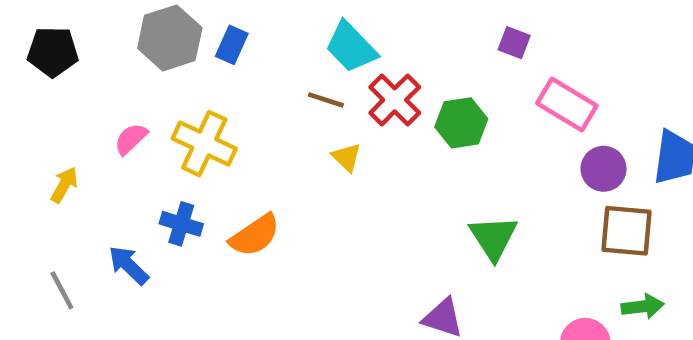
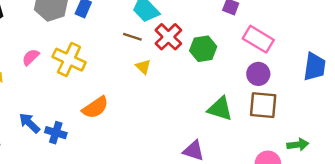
purple circle: (604, 169) -> (258, 74), moved
blue cross: (181, 224) -> (56, 133), moved
brown square: (627, 231) -> (263, 105), moved
green triangle: (493, 238) -> (220, 109), turned -40

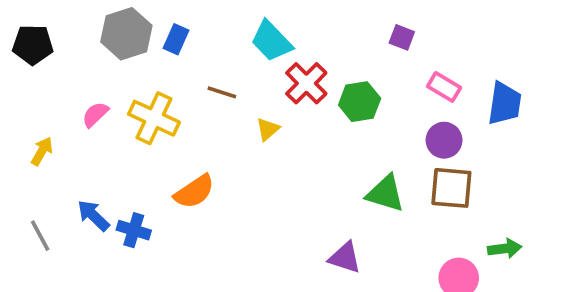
brown line: (132, 37) -> (222, 92), moved
pink rectangle: (258, 39) -> (444, 87), size x0.7
yellow triangle: (143, 67) -> (268, 129), turned 35
blue trapezoid: (315, 67) -> (505, 103), moved

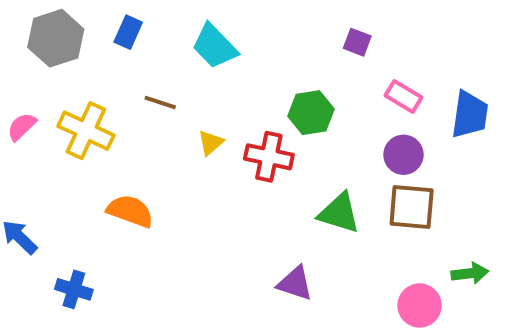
blue rectangle: (176, 39) -> (128, 32), moved
red cross: (306, 83) -> (269, 157), moved, turned -33
orange semicircle: (194, 192) -> (130, 211), turned -126
blue cross: (134, 230) -> (74, 289), moved

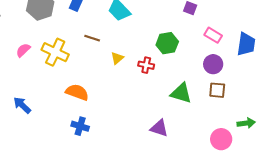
red cross: (269, 157) -> (146, 65), size x0.7
brown square: (412, 207) -> (217, 90), size x0.7
blue cross: (74, 289) -> (80, 126), moved

